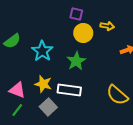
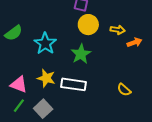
yellow arrow: (107, 26) -> (118, 30), moved
yellow semicircle: (117, 95) -> (124, 90), size x0.6
gray square: (48, 107) -> (43, 109), moved

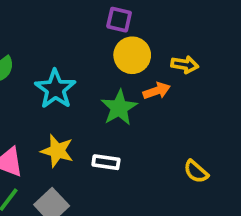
orange arrow: (135, 42) -> (157, 91), moved
white rectangle: (74, 84) -> (106, 162), size x0.6

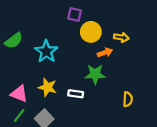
purple square: (119, 20) -> (75, 15), moved
green star: (119, 108) -> (95, 74), moved, turned 30
yellow semicircle: (196, 172) -> (128, 99), turned -128

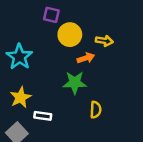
yellow star: (47, 87) -> (21, 97), turned 30
white rectangle: (76, 94) -> (43, 116), moved
yellow semicircle: (128, 99) -> (96, 110), moved

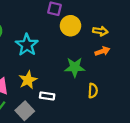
orange arrow: (86, 58) -> (102, 51), moved

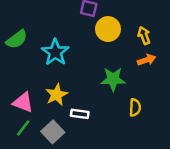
yellow arrow: (100, 31) -> (144, 35), turned -120

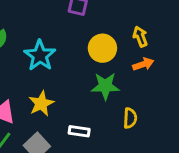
yellow circle: (108, 29) -> (102, 48), moved
white rectangle: (80, 114) -> (79, 131), moved

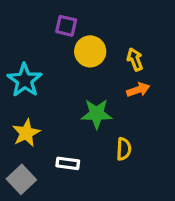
yellow circle: (102, 48) -> (90, 51), moved

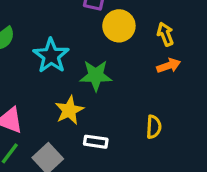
green star: (97, 114) -> (96, 76), moved
yellow star: (26, 133) -> (69, 110), moved

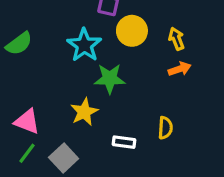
cyan star: (51, 56) -> (84, 45), moved
white rectangle: (96, 142) -> (124, 142), moved

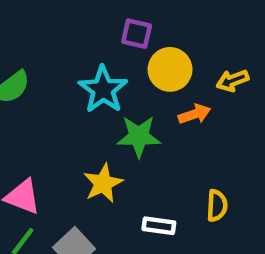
yellow arrow: (176, 39) -> (233, 81), turned -90
orange arrow: (180, 69) -> (195, 114), moved

